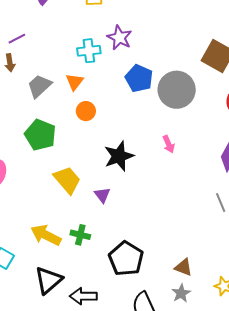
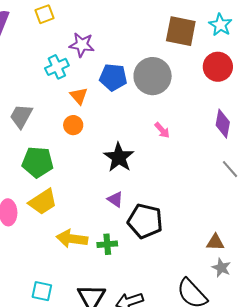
orange triangle: (75, 82) -> (79, 96), moved
yellow trapezoid: (67, 180) -> (43, 202), moved, turned 116
yellow arrow: (46, 235) -> (72, 239), moved
black pentagon: (126, 259) -> (145, 221), moved

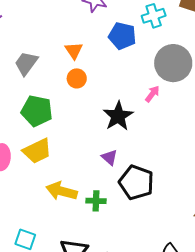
cyan cross: (57, 67) -> (154, 16), moved
gray circle: (153, 76) -> (173, 63), moved
orange triangle: (79, 96) -> (74, 51), moved
pink arrow: (162, 130) -> (152, 94), moved, turned -108

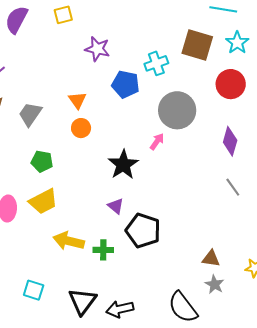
green pentagon: (37, 111) -> (42, 161), size x0.7

